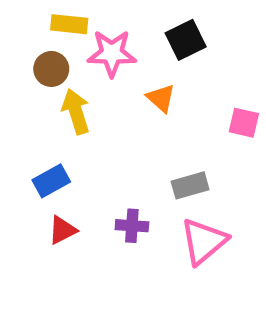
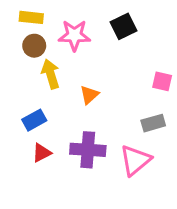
yellow rectangle: (69, 24) -> (31, 17), moved
orange triangle: (161, 98) -> (89, 95), moved, turned 36
gray rectangle: (190, 185) -> (153, 123), moved
purple cross: (132, 226) -> (88, 150), size x1.6

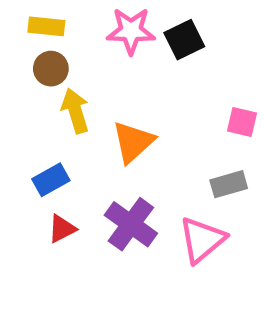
pink star: (74, 35) -> (131, 31), moved
orange triangle: (89, 95) -> (133, 142), size x1.5
purple cross: (88, 150) -> (131, 224), turned 32

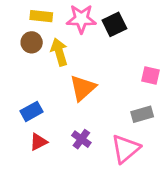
yellow rectangle: (46, 26) -> (41, 16), moved
yellow arrow: (75, 111) -> (59, 52), moved
purple cross: (131, 224) -> (81, 139), size x0.6

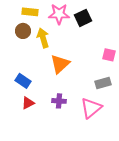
blue rectangle: (32, 111) -> (23, 81), turned 63
purple cross: (81, 139) -> (59, 101), turned -32

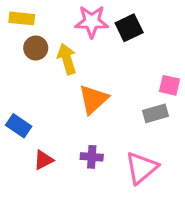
yellow rectangle: (30, 12) -> (22, 18), moved
blue rectangle: (23, 81) -> (19, 126), moved
gray rectangle: (103, 83) -> (155, 113), moved

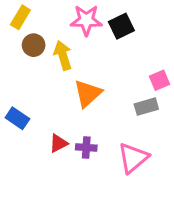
yellow rectangle: (22, 18) -> (20, 17), turned -65
pink square: (169, 85) -> (159, 80), turned -36
red triangle: (44, 160) -> (58, 143), moved

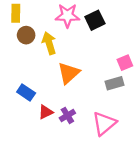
yellow rectangle: (20, 17) -> (16, 13), turned -30
blue rectangle: (17, 118) -> (26, 93), moved
purple cross: (86, 148) -> (67, 115), turned -35

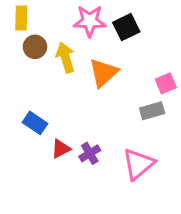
orange triangle: (69, 73) -> (103, 73), moved

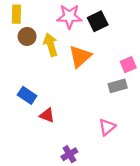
red triangle: (61, 149) -> (47, 115), turned 49
purple cross: (90, 153) -> (69, 154), moved
pink triangle: (138, 164) -> (107, 127), size x0.7

